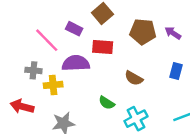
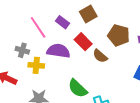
red rectangle: (103, 47) -> (83, 42), turned 30
brown semicircle: (134, 78) -> (100, 56), moved
green semicircle: (107, 103) -> (78, 88), size x1.5

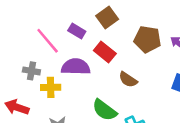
brown semicircle: (100, 56) -> (128, 80), moved

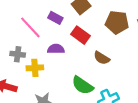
purple semicircle: (76, 67) -> (56, 49), size x0.7

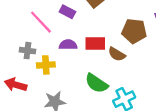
brown pentagon: (117, 22) -> (134, 31), moved
red rectangle: (80, 35) -> (95, 43), moved, turned -36

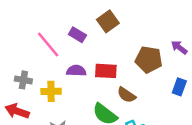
gray cross: (27, 51) -> (23, 80), moved
brown semicircle: (117, 54) -> (126, 95), moved

